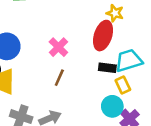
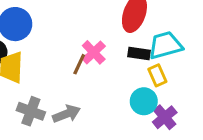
pink cross: (58, 47) -> (94, 52), moved

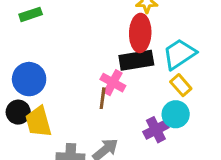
black rectangle: (139, 53) -> (136, 60), moved, size x1.5
purple cross: (165, 117) -> (156, 130), moved, turned 30

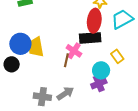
cyan trapezoid: (179, 54) -> (122, 19), moved
cyan circle: (176, 114) -> (101, 70), moved
yellow trapezoid: (38, 122) -> (36, 47), moved

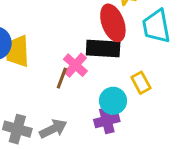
cyan trapezoid: (122, 19) -> (156, 26), turned -80
red ellipse: (94, 21) -> (113, 23), turned -35

